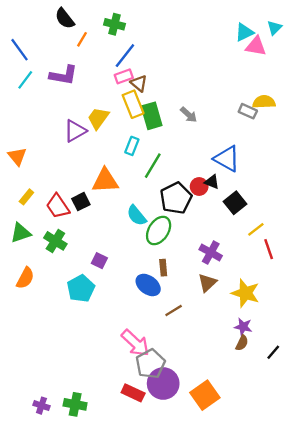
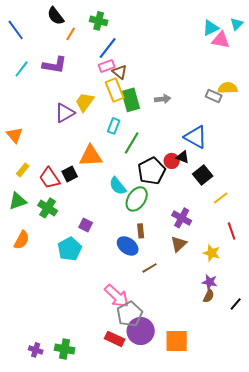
blue line: (19, 50) -> (16, 30), moved
gray arrow: (189, 115) -> (163, 99), turned -49
red line: (269, 249) -> (232, 231), moved
yellow star: (245, 293) -> (212, 253), size x0.7
orange square: (205, 395) -> (177, 341), turned 35

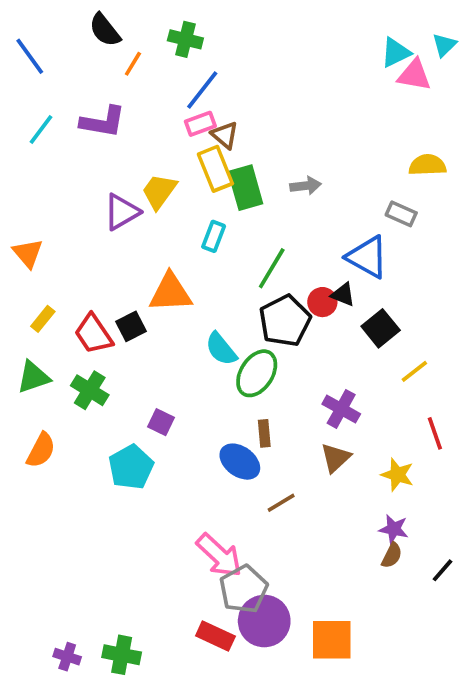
gray rectangle: (214, 96) -> (401, 214), moved
green line: (132, 143) -> (272, 268), moved

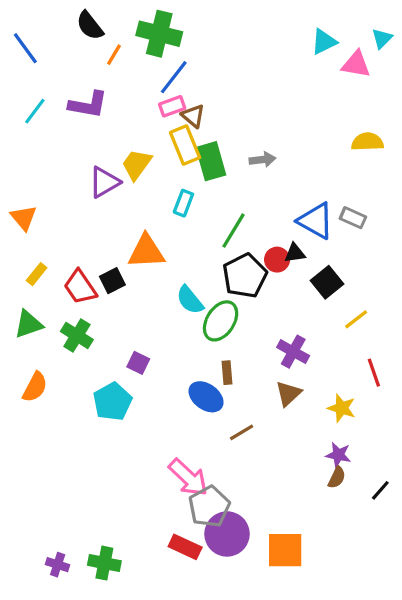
green cross: (185, 39) -> (159, 34), size x1.5
cyan triangle: (396, 52) -> (324, 42), moved
gray rectangle: (401, 214) -> (353, 218), moved
black triangle: (343, 295) -> (295, 253), turned -30

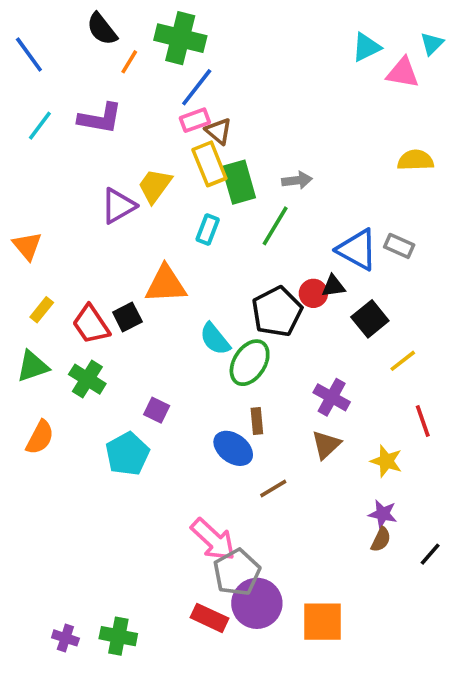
green line: (233, 231) -> (275, 226), moved

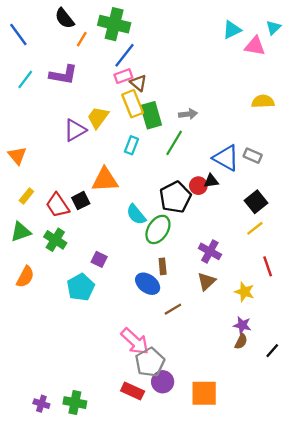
black square: (370, 319) -> (256, 202), moved
purple circle: (257, 603) -> (163, 382), size x0.7

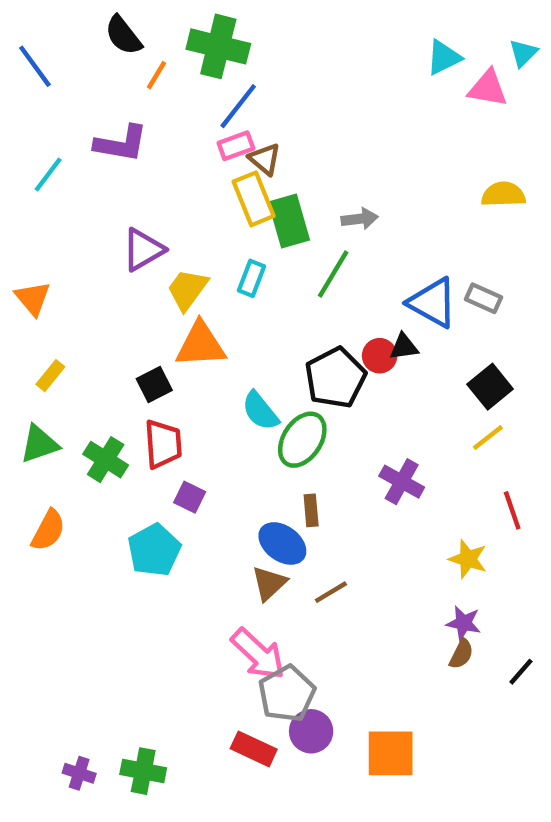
cyan line: (25, 79) -> (48, 175), moved
yellow trapezoid: (98, 118) -> (187, 289), moved
red trapezoid: (58, 205) -> (163, 444), moved, turned -150
brown triangle: (206, 281) -> (269, 583), moved

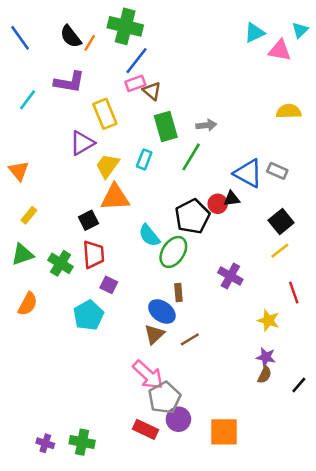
black semicircle: (123, 35) -> (71, 36), moved
yellow rectangle: (254, 199) -> (105, 114), moved

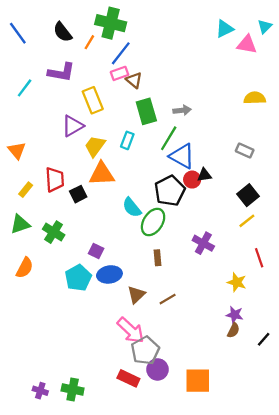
orange line: (90, 43) -> (89, 42), moved
blue triangle: (248, 173) -> (182, 156), moved
red trapezoid: (94, 254) -> (55, 180), moved
blue ellipse: (162, 311) -> (109, 274), moved, turned -45

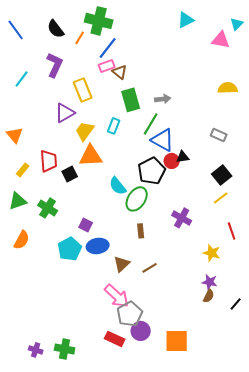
cyan triangle: (225, 29) -> (186, 20), moved
purple L-shape: (61, 72) -> (55, 65), turned -75

